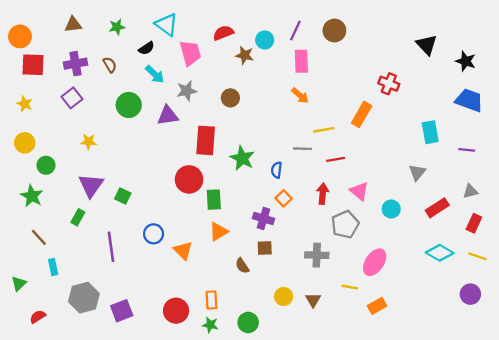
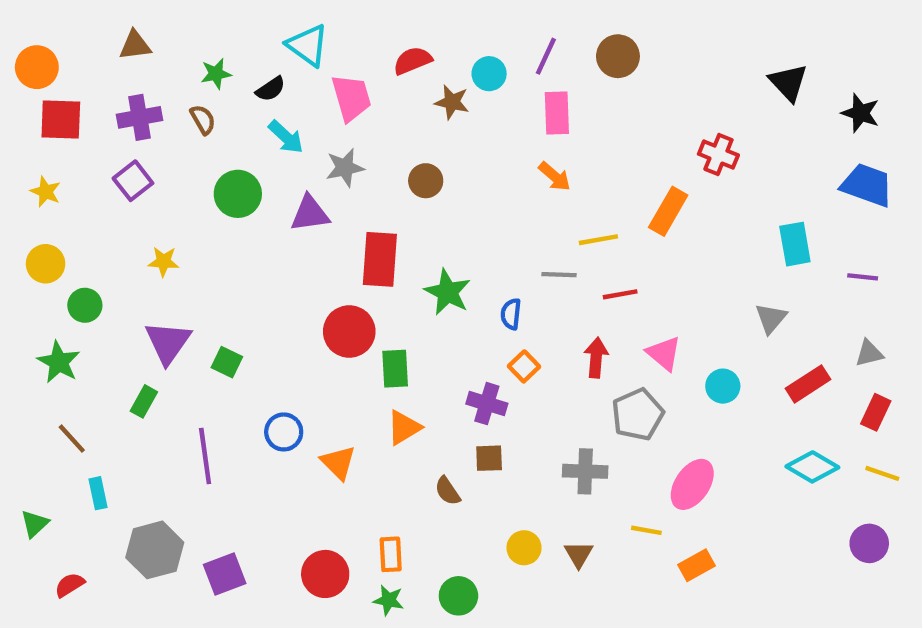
green star: (117, 27) -> (216, 74), moved

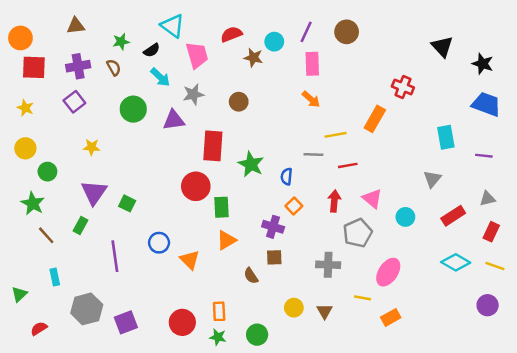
brown line: (72, 439) -> (46, 235), moved

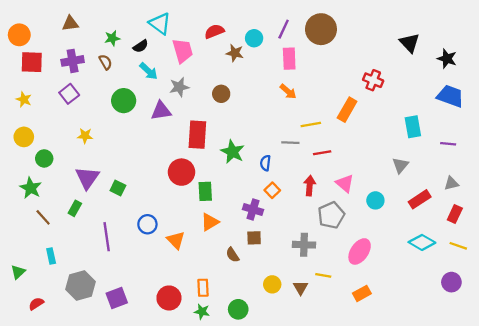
brown circle: (347, 32) -> (321, 29), size x1.4
yellow line: (363, 298) -> (323, 275), moved

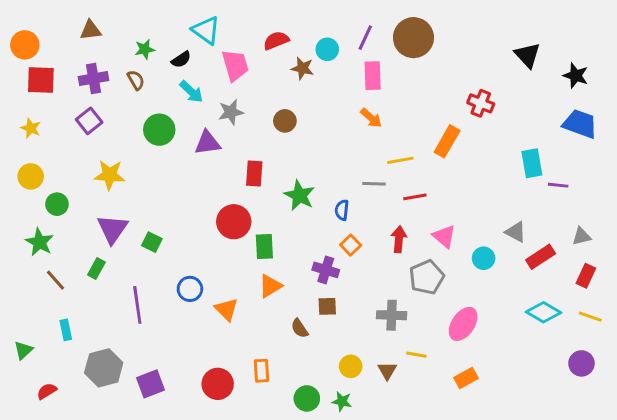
red rectangle: (197, 135) -> (254, 173), size x0.7
yellow star: (85, 136) -> (110, 175), size x1.5
purple line: (448, 144) -> (558, 185), moved
gray triangle: (400, 165) -> (516, 232), moved, turned -42
green star: (202, 312) -> (342, 401), moved

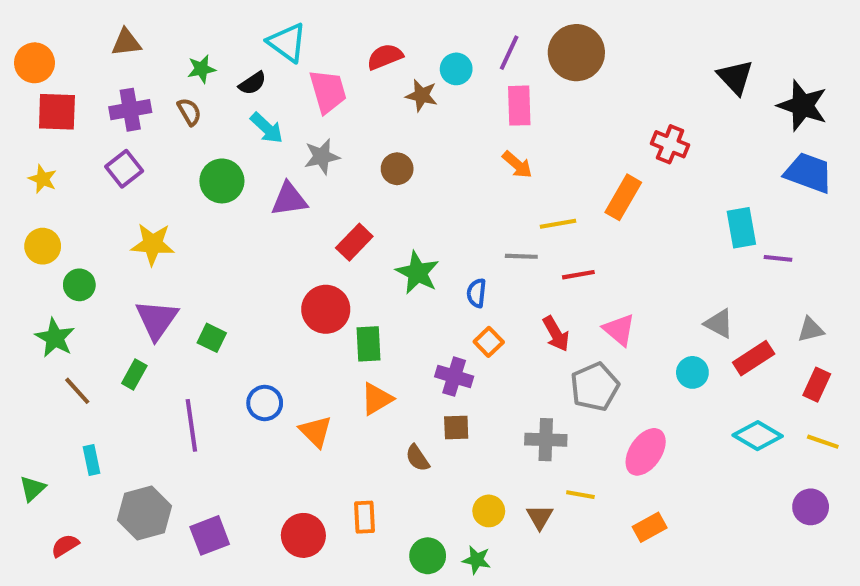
black star: (576, 76) -> (802, 106), size x1.4
red rectangle: (254, 173) -> (354, 242), turned 40
red arrow: (399, 239) -> (556, 334), turned 145
cyan circle: (484, 258) -> (692, 372), moved

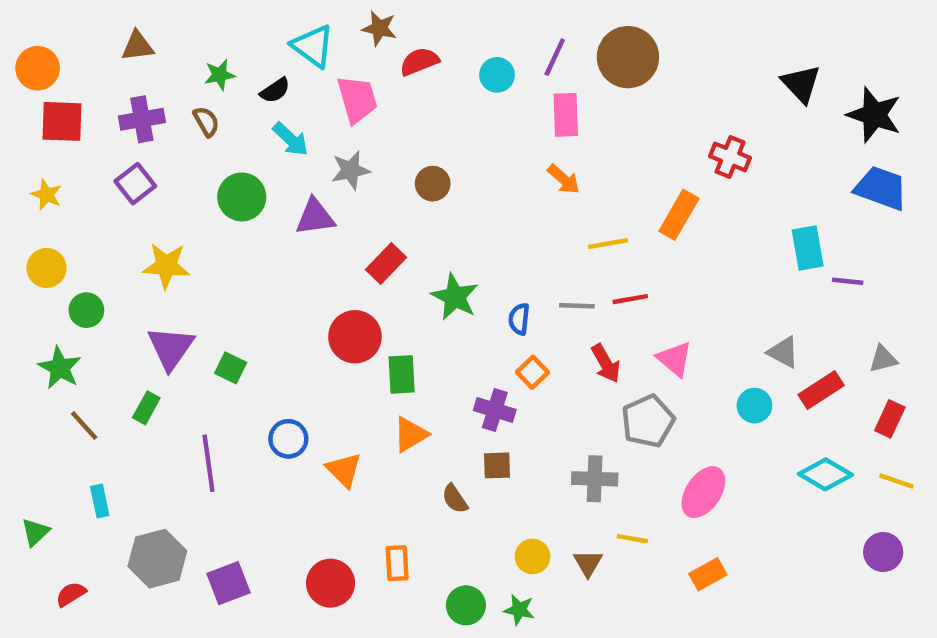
brown star: (422, 95) -> (379, 28), moved
gray line: (521, 256) -> (577, 306), moved

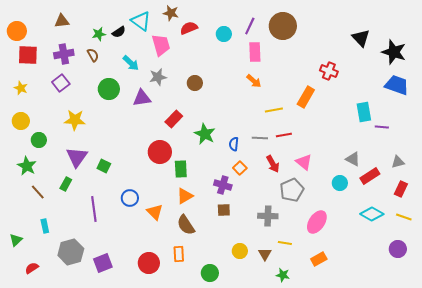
black semicircle: (275, 90) -> (119, 32), moved
brown semicircle: (455, 499) -> (186, 225), moved, size x1.5
green star: (519, 610) -> (283, 275), moved

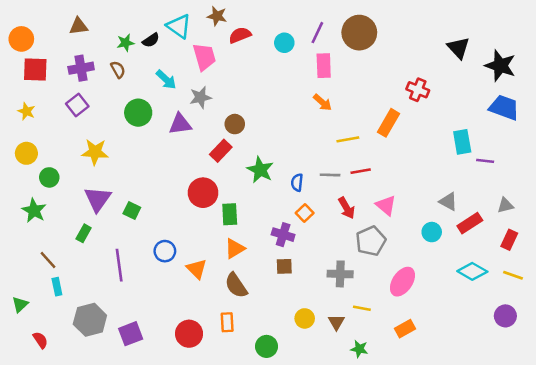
brown circle: (195, 83) -> (235, 124), moved
brown line: (38, 192) -> (48, 260), moved
red semicircle: (32, 268) -> (40, 340), turned 88

